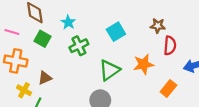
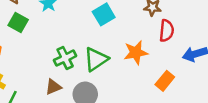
green cross: (79, 46) -> (65, 58), moved
brown triangle: (45, 78) -> (53, 87), moved

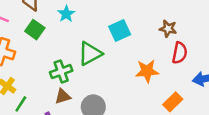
green cross: (65, 58) -> (61, 72), moved
green triangle: (96, 59) -> (90, 54), moved

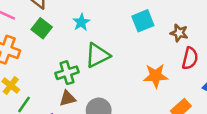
cyan star: (66, 14) -> (81, 22), moved
cyan square: (120, 30) -> (143, 21), moved

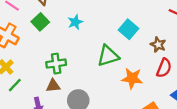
cyan square: (143, 21) -> (129, 29), turned -36
green triangle: (97, 55) -> (108, 56), moved

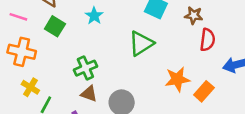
orange star: (132, 78) -> (177, 79), moved
brown triangle: (53, 86) -> (89, 94), turned 40

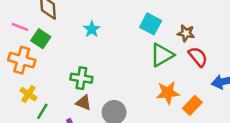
green square: (55, 26) -> (41, 39), moved
red semicircle: (207, 40) -> (198, 57), turned -50
green triangle: (141, 43) -> (162, 55), moved
green cross: (85, 68) -> (81, 78), turned 30

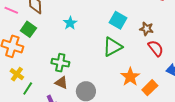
pink line: (20, 27) -> (11, 10), moved
green triangle: (162, 55) -> (112, 47), moved
orange star: (168, 93) -> (130, 77), turned -30

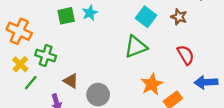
green square: (28, 29) -> (66, 16), moved, turned 35
brown star: (147, 29) -> (179, 17), moved
green cross: (60, 63) -> (46, 56), moved

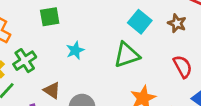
cyan star: (90, 13) -> (75, 50), moved
green cross: (46, 56) -> (25, 61), turned 36

